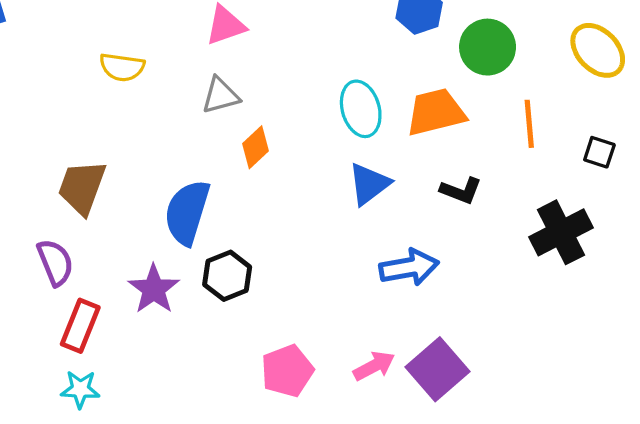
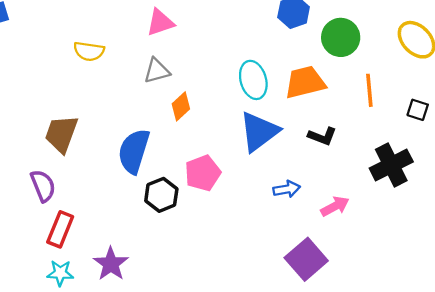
blue triangle: (369, 184) -> (259, 132), size x1.4
blue arrow: (409, 267) -> (287, 189), size x0.7
purple star: (154, 289) -> (111, 264), moved
pink arrow: (374, 366) -> (335, 206), moved
pink pentagon: (287, 371) -> (203, 173), moved

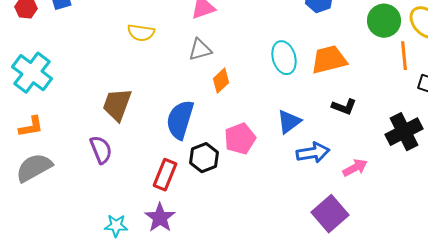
green circle: (341, 37) -> (384, 21), moved
orange line: (369, 90) -> (404, 56), moved
blue triangle: (259, 132) -> (289, 122), moved, size x0.7
blue arrow: (287, 189) -> (313, 153), size x1.4
red rectangle: (60, 229) -> (165, 175), moved

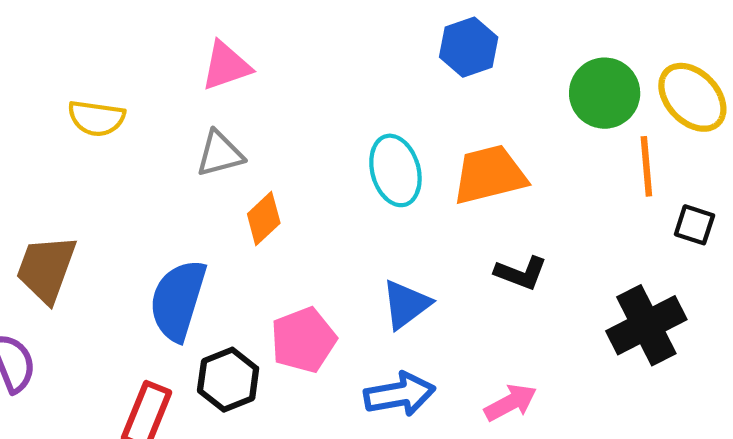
blue arrow: (313, 153) -> (400, 394), moved
pink arrow: (355, 168) -> (510, 403), moved

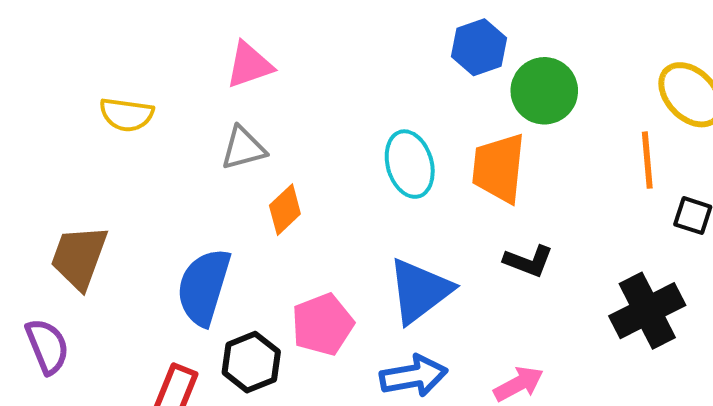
green circle: (605, 93) -> (544, 91), moved
orange trapezoid: (490, 175) -> (499, 168), turned -70
blue triangle: (406, 304) -> (420, 291), size x1.4

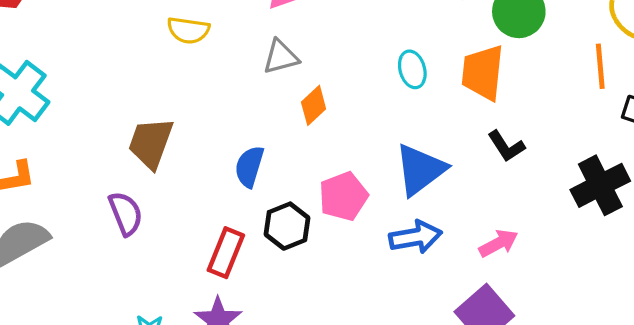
cyan ellipse: (410, 164) -> (412, 69), size x0.7
black L-shape: (528, 261) -> (506, 146), turned 36
blue semicircle: (204, 287) -> (249, 166), size x0.7

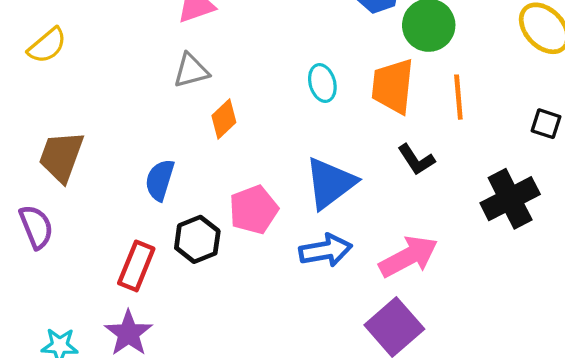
yellow semicircle: (188, 30) -> (47, 45), moved, turned -48
orange line: (600, 66) -> (458, 97), moved
pink arrow: (498, 243) -> (408, 257), size x1.5

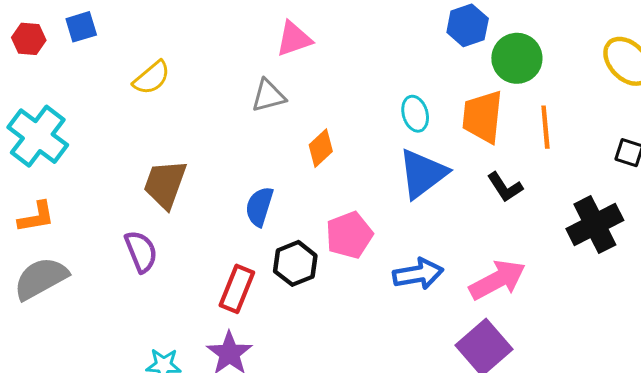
gray triangle: (191, 71) -> (268, 96), moved
blue triangle: (330, 183) -> (423, 174), moved

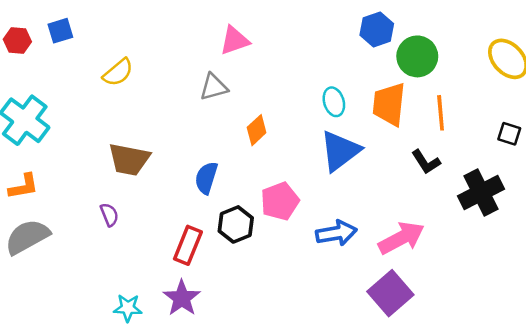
brown trapezoid: (165, 184) -> (129, 159), turned -99
black L-shape: (505, 187) -> (426, 162), moved
purple semicircle: (141, 251) -> (109, 215), size x0.7

